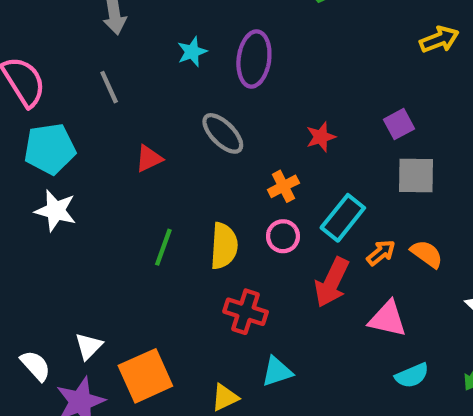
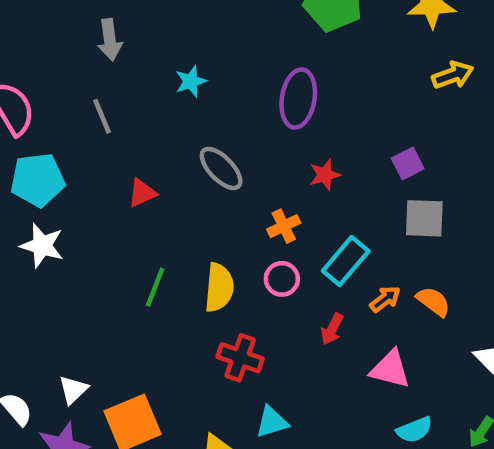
purple ellipse: (254, 59) -> (298, 98), moved
red arrow: (332, 282) -> (332, 329), size x0.6

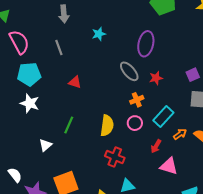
gray ellipse: (221, 168) -> (129, 71), moved
red triangle: (142, 193) -> (75, 82), turned 40
green line: (155, 287) -> (69, 125), moved
pink triangle: (390, 369) -> (169, 166), moved
white triangle: (73, 390) -> (45, 145), moved

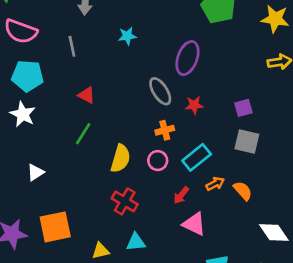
pink semicircle: (19, 42) -> (21, 31), turned 130
green line: (69, 125) -> (83, 134), moved

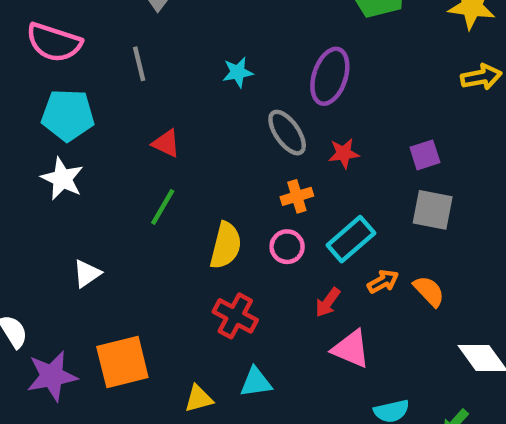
cyan star: (127, 36) -> (238, 72), moved

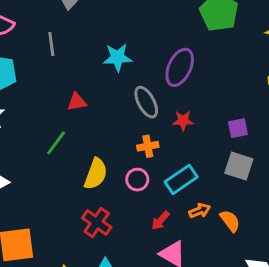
cyan star: (238, 72) -> (117, 57), size x1.4
red triangle: (166, 143) -> (77, 102), moved, turned -42

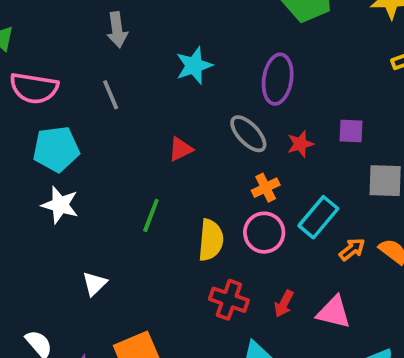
cyan star: (117, 57) -> (194, 66), moved
red triangle: (77, 102) -> (181, 149), moved
purple square: (238, 128) -> (351, 131), moved, turned 30
pink circle: (137, 180) -> (264, 233), size x1.4
red arrow: (160, 220) -> (284, 304), moved

